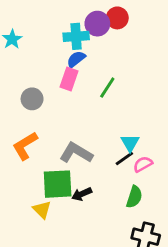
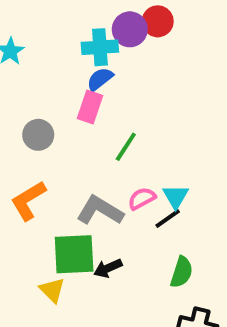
green line: (107, 88) -> (126, 147), moved
pink semicircle: (143, 164) -> (142, 199), moved

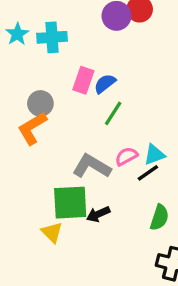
cyan cross: (100, 47) -> (52, 37), moved
blue semicircle: (100, 79) -> (105, 84), moved
cyan triangle: (176, 197) -> (154, 155), turned 40
orange L-shape: (28, 201) -> (32, 128), moved

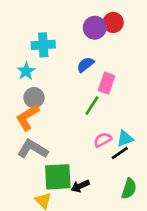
cyan star: (17, 34) -> (26, 71), moved
pink rectangle: (83, 80) -> (107, 83), moved
blue semicircle: (105, 84) -> (85, 65), moved
gray L-shape: (92, 166) -> (33, 149), moved

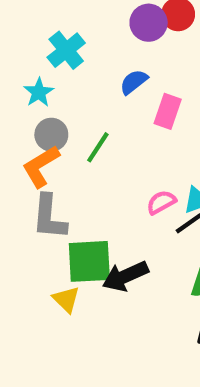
cyan cross: (43, 45) -> (66, 50), turned -35
green line: (92, 106) -> (98, 147), moved
gray L-shape: (33, 149) -> (49, 217), turned -116
black arrow: (80, 186) -> (125, 276), size x1.5

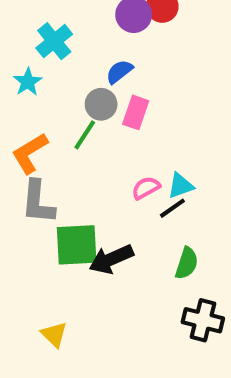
pink rectangle: (168, 111) -> (136, 112), moved
gray circle: (51, 135) -> (101, 104), moved
yellow triangle: (66, 299) -> (54, 334), moved

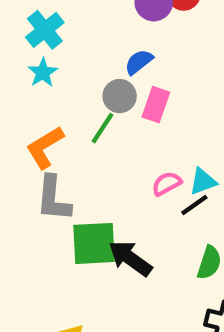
cyan cross: (54, 41) -> (45, 30), moved
black arrow: (111, 259) -> (130, 258), turned 60

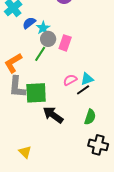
blue semicircle: (139, 62) -> (29, 23), moved
cyan star: (43, 73) -> (43, 28), moved
green square: (94, 243) -> (36, 93), moved

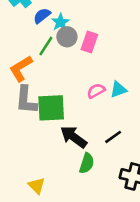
green line: (40, 54) -> (46, 46), moved
black line: (83, 90) -> (113, 137), moved
green semicircle: (90, 117) -> (87, 163), moved

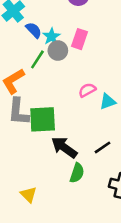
blue semicircle: (42, 16) -> (34, 30), turned 84
pink rectangle: (89, 42) -> (80, 39), moved
pink semicircle: (96, 91) -> (87, 90), moved

